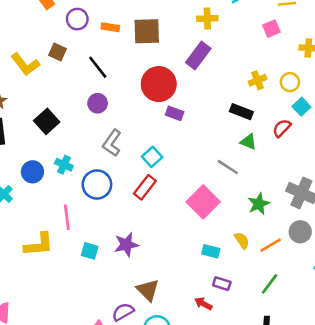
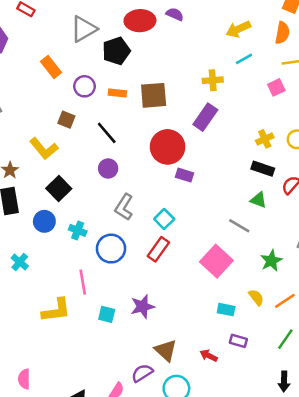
yellow L-shape: (25, 64) -> (44, 149), moved
black rectangle: (241, 112) -> (263, 169), moved
blue circle: (32, 172) -> (44, 221), moved
red arrow: (203, 304) -> (209, 356), moved

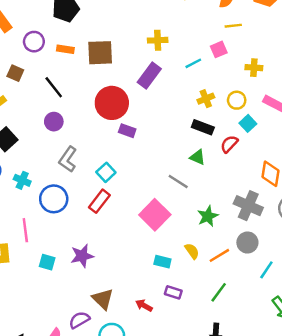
cyan line: (244, 59) -> (193, 63), moved

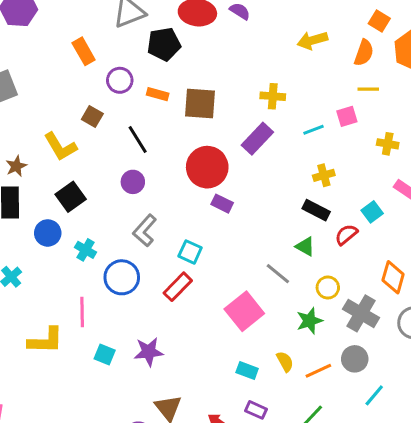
yellow circle: (237, 100) -> (328, 287), moved
cyan square: (106, 172) -> (190, 252), turned -30

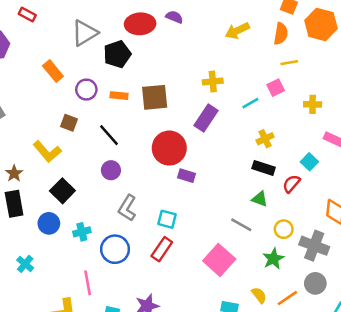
cyan cross: (86, 250) -> (82, 232), turned -35

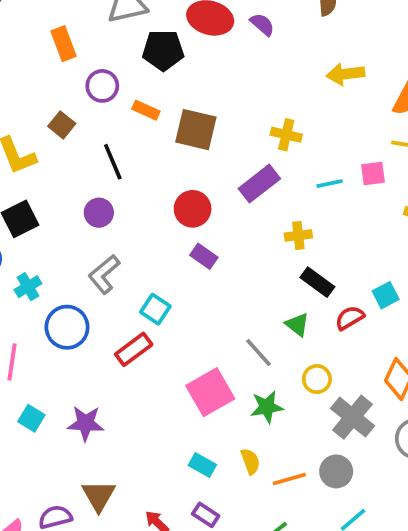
yellow cross: (265, 139) -> (298, 235), moved
red circle: (169, 148) -> (193, 209), size x0.7
cyan cross: (82, 232) -> (28, 287), turned -35
green star: (273, 259) -> (267, 407), moved

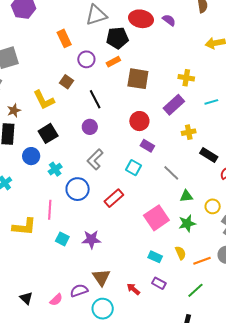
orange rectangle: (146, 110) -> (113, 62), moved, turned -48
yellow cross: (298, 235) -> (189, 132), moved
cyan square: (155, 309) -> (134, 168), moved
green triangle: (297, 325) -> (186, 196), moved, turned -40
gray line: (259, 352) -> (171, 173), moved

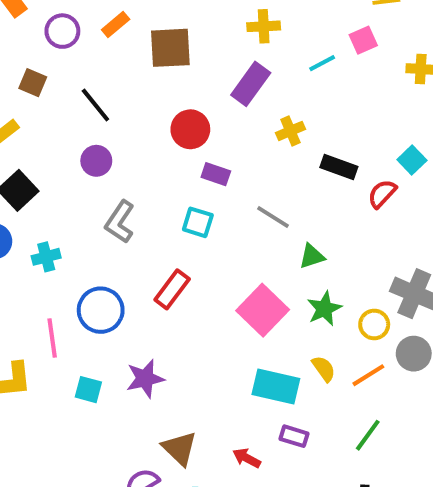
cyan cross: (55, 169) -> (46, 257), turned 32
blue circle: (78, 189) -> (101, 310), moved
yellow circle: (213, 206) -> (374, 324), moved
cyan rectangle: (155, 257) -> (276, 387), size x1.6

